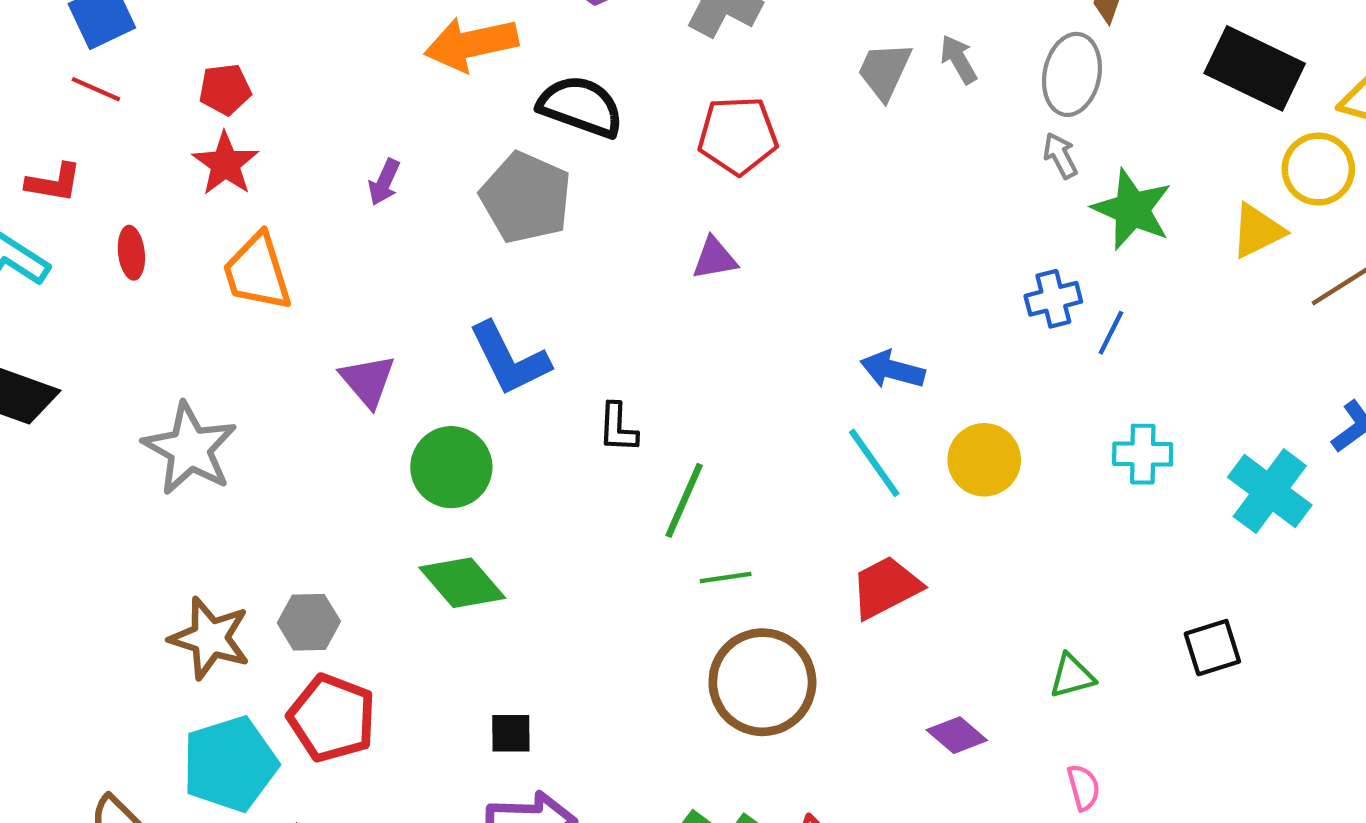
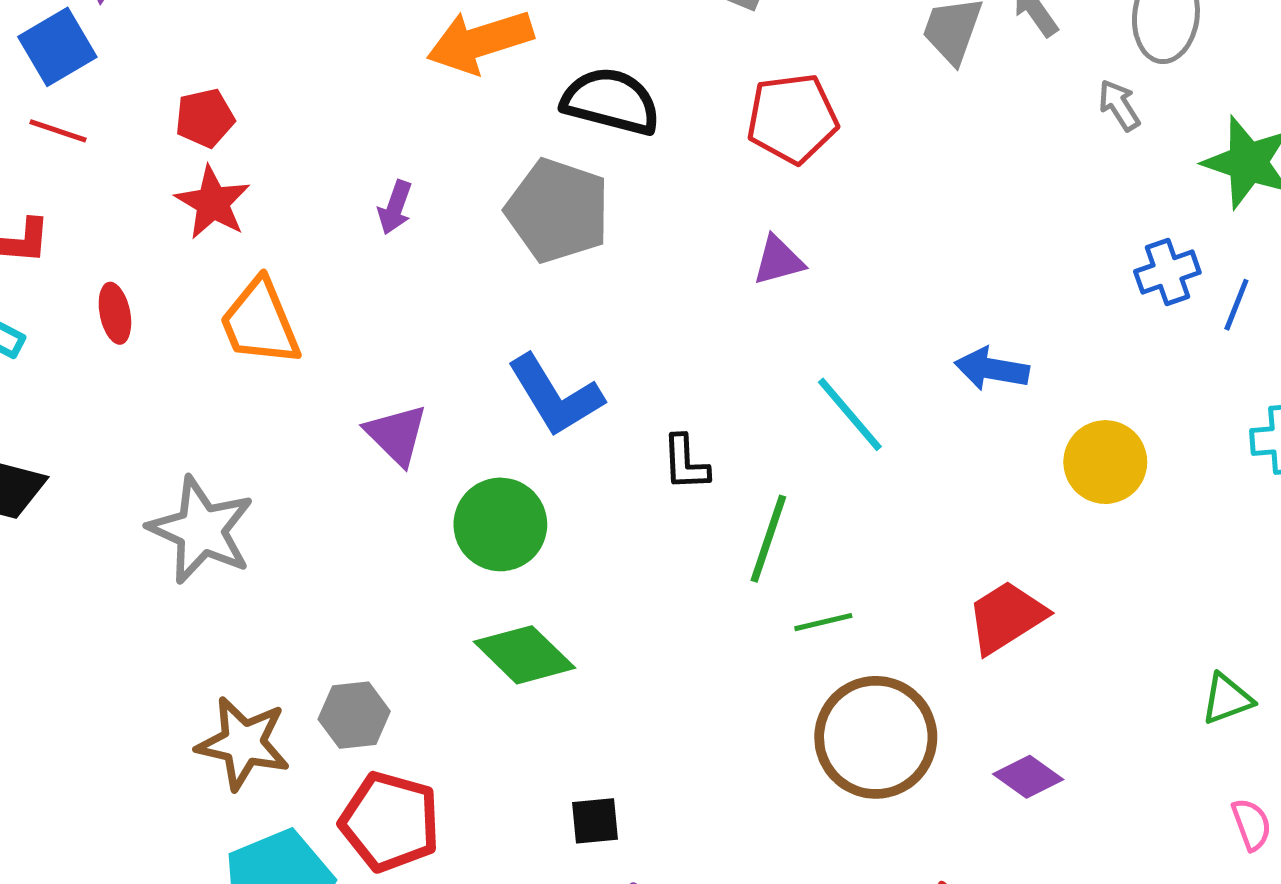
gray arrow: (1060, 156) -> (1119, 105), moved
cyan line: (874, 463) -> (850, 414), moved
purple diamond: (957, 735) -> (1028, 777), moved

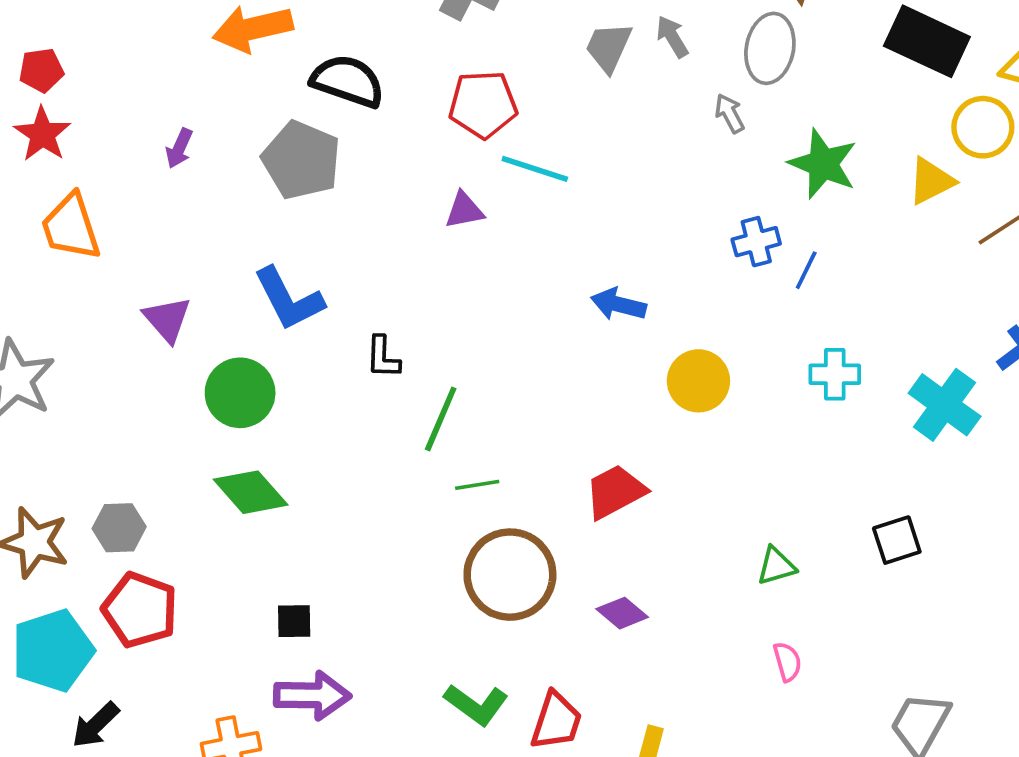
cyan line: (850, 414) -> (535, 169), moved, turned -36

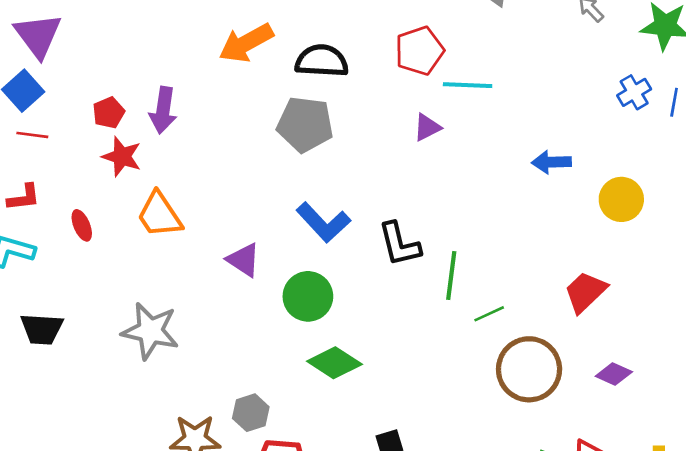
purple arrow: (179, 148) -> (163, 110), moved, size x1.6
black L-shape: (383, 357) -> (399, 244), size x1.5

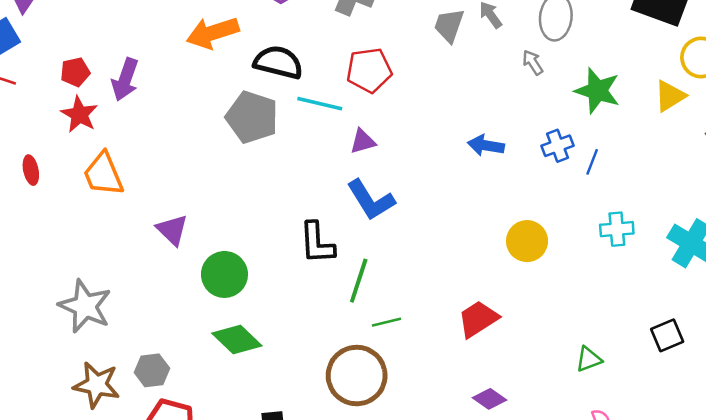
cyan line: (468, 85) -> (320, 104), moved
blue arrow: (551, 162) -> (486, 145), moved
blue L-shape: (323, 222) -> (371, 200), moved
gray star: (150, 331) -> (85, 306), moved
brown circle: (529, 369) -> (357, 376), moved

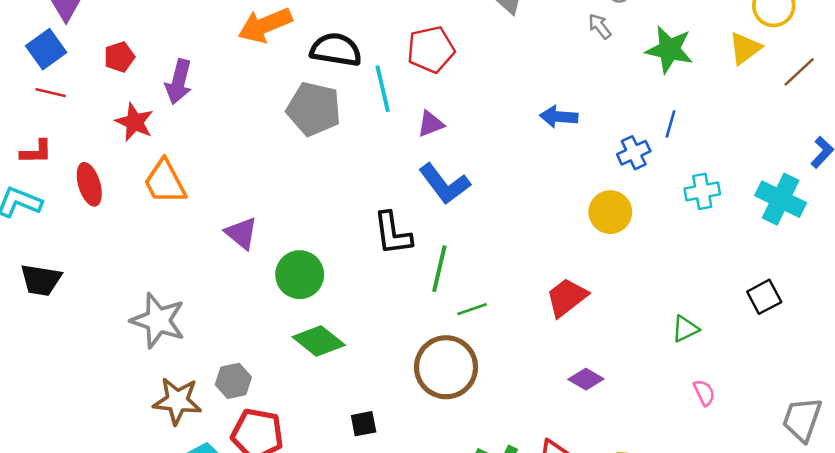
red pentagon: (75, 72) -> (119, 57), moved
cyan line: (320, 104) -> (383, 89), turned 69
blue cross: (557, 146) -> (634, 153), moved
red ellipse: (31, 170) -> (89, 184), size x1.4

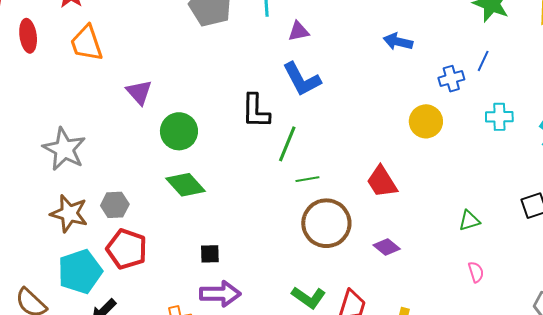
red trapezoid: (567, 297) -> (382, 182), turned -93
brown circle: (446, 367) -> (326, 223), moved

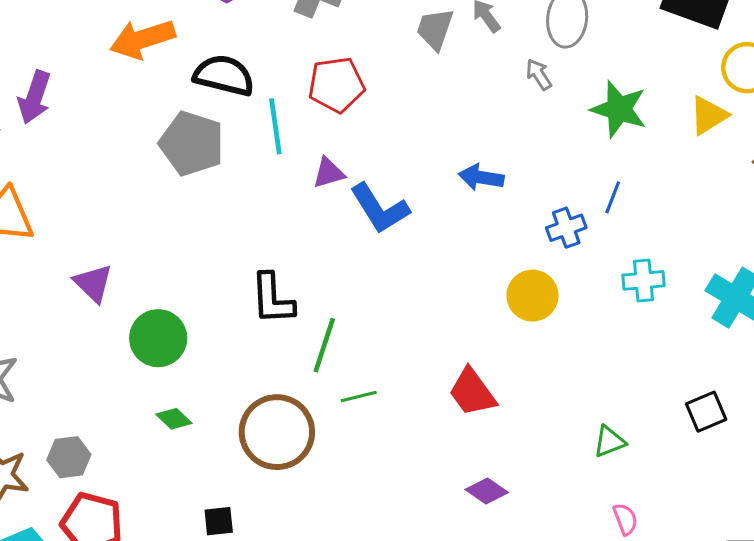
blue L-shape: (302, 79) -> (380, 209), moved
green diamond: (185, 185) -> (174, 419), size x0.6
brown circle: (326, 223) -> (277, 432), moved

